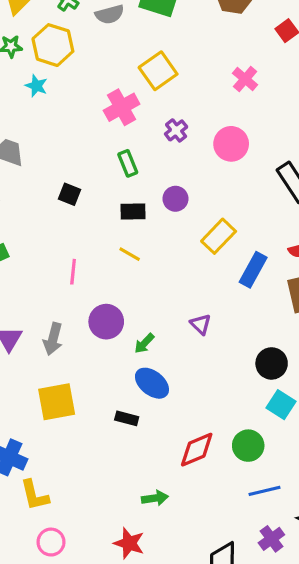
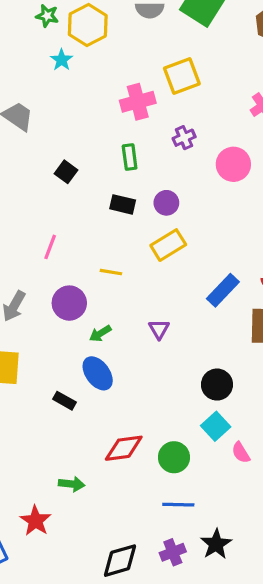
yellow rectangle: (219, 236) -> (168, 245), moved
yellow line: (130, 254) -> (111, 272), moved, turned -35

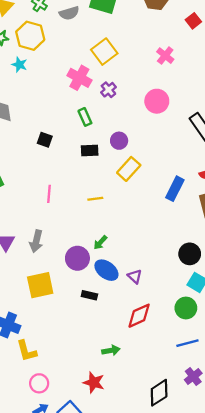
pink cross: (138, 102) -> (79, 78), turned -30
purple cross: (184, 138) -> (108, 90), moved
purple circle: (69, 303) -> (77, 258), moved
purple triangle: (159, 329) -> (135, 276), moved
green circle: (174, 457) -> (186, 308), moved

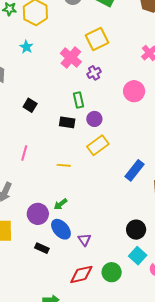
cyan star: (19, 65) -> (26, 47), moved
green rectangle: (85, 117) -> (78, 100), moved
green circle: (186, 308) -> (112, 272), moved

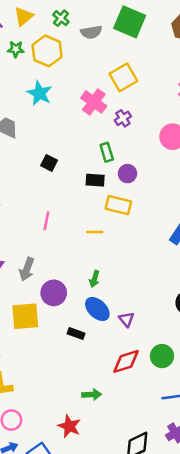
cyan star: (26, 47) -> (39, 93), size x1.5
yellow rectangle: (98, 145) -> (118, 205), moved, turned 55
green arrow: (60, 204) -> (94, 279), turned -32
purple circle: (38, 214) -> (54, 293), moved

